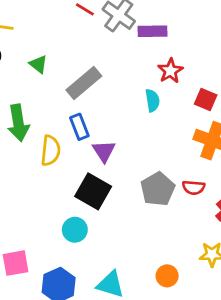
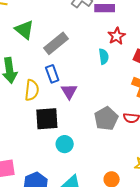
green triangle: (38, 64) -> (24, 30), size x1.5
black square: (93, 191) -> (47, 119), moved, turned -35
cyan circle: (75, 230) -> (65, 144), moved

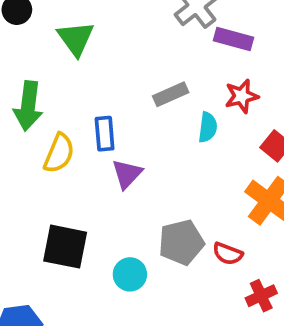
gray rectangle: (56, 43) -> (171, 94), moved, size x0.7
black square: (47, 119) -> (65, 247), moved
cyan circle: (65, 144) -> (130, 274), moved

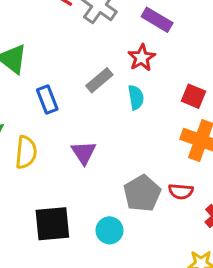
purple rectangle: (234, 39) -> (157, 20), moved, turned 32
red star: (242, 96) -> (142, 58), moved
blue rectangle: (105, 134) -> (47, 100), moved

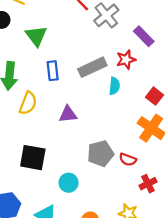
gray rectangle: (99, 80) -> (92, 67), size x1.4
purple triangle: (84, 153) -> (68, 114), turned 42
cyan circle: (109, 230) -> (69, 183), moved

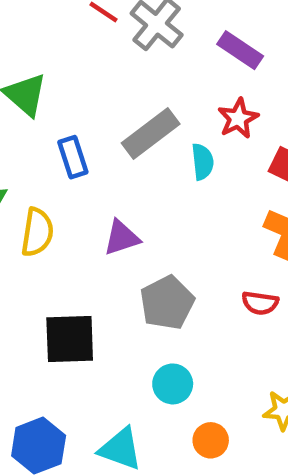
red star: (126, 60) -> (238, 118), moved
gray pentagon: (101, 154) -> (167, 303), moved
cyan circle: (69, 183) -> (173, 384), moved

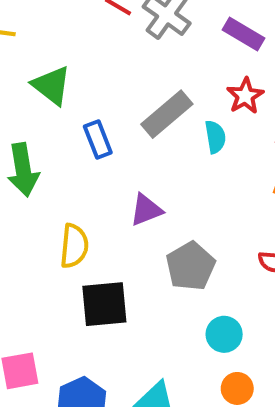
yellow semicircle: (37, 232) -> (74, 246), moved
cyan circle: (173, 384) -> (224, 334), moved

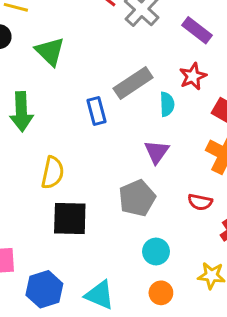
blue rectangle: (98, 140) -> (96, 111), moved
purple triangle: (146, 210) -> (157, 152), moved, turned -40

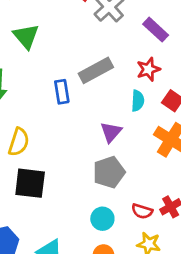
cyan semicircle: (167, 104) -> (138, 101), moved
gray pentagon: (137, 198) -> (109, 172), moved
red semicircle: (200, 202) -> (142, 211), moved

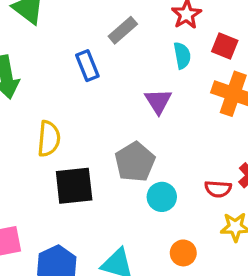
gray rectangle: (96, 70) -> (123, 30), size x0.7
gray pentagon: (109, 172) -> (135, 162), moved
cyan circle: (102, 219) -> (162, 197), moved

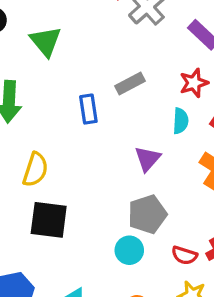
gray pentagon: (135, 162) -> (147, 214), moved

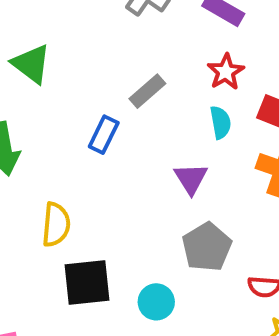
blue rectangle: (88, 109) -> (104, 135), turned 48
cyan circle: (129, 250) -> (156, 302), moved

